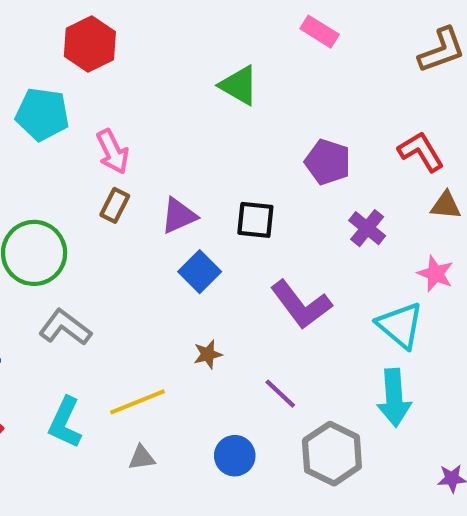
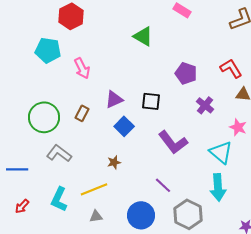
brown rectangle: (115, 205) -> (82, 113), moved
brown star: (208, 354) -> (114, 162), moved
blue circle: (235, 456) -> (141, 215), size x1.4

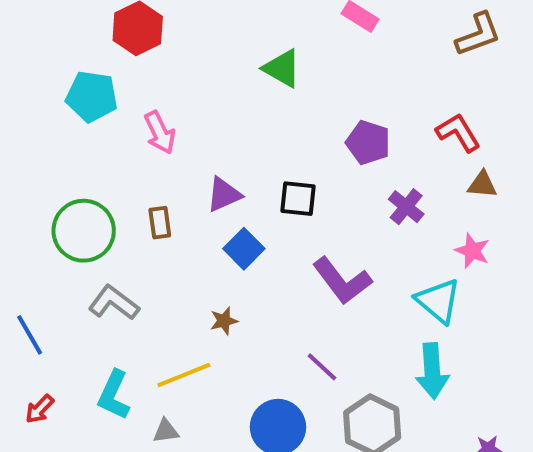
brown rectangle: (82, 113) -> (160, 223), turned -35
blue line: (17, 169) -> (30, 335), turned 60
gray triangle: (96, 216) -> (166, 431), moved

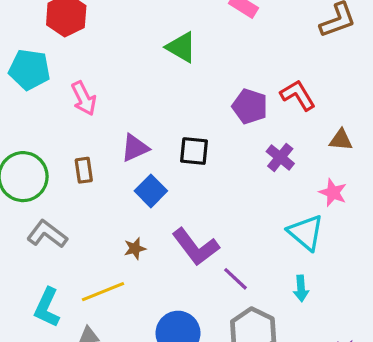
red L-shape: (458, 133) -> (298, 95), moved
purple L-shape: (342, 281) -> (196, 247), moved
purple line: (322, 367) -> (236, 279), moved
cyan arrow: (432, 371) -> (301, 288), size x0.6

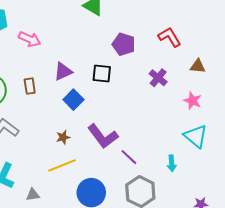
pink arrow: (84, 98) -> (30, 39), turned -40
purple pentagon: (250, 106) -> (124, 44), moved
cyan triangle: (306, 233) -> (196, 136), moved
yellow line: (103, 292) -> (62, 165), moved

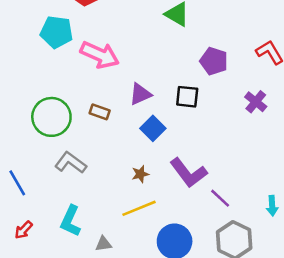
pink arrow: (30, 39) -> (100, 55), size x1.4
brown rectangle: (30, 86) -> (100, 112), turned -63

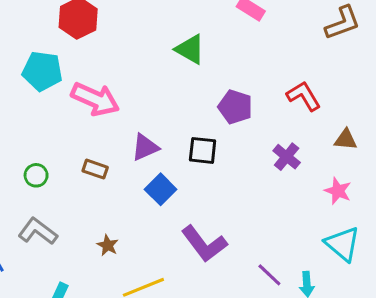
green circle: (51, 117) -> (36, 175), size x0.5
gray L-shape: (70, 163) -> (38, 231), moved
brown star: (140, 174) -> (108, 245), moved, turned -30
purple line: (220, 198) -> (269, 275), moved

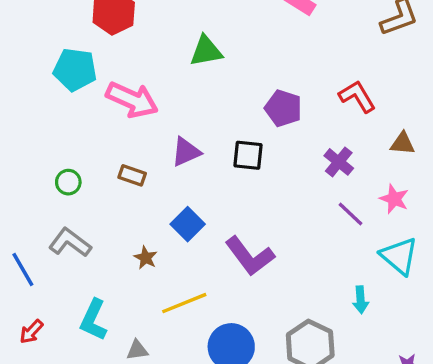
green triangle: (190, 49) -> (206, 51), moved, turned -40
blue square: (161, 189) -> (188, 224), moved
purple line: (269, 275) -> (351, 214), moved

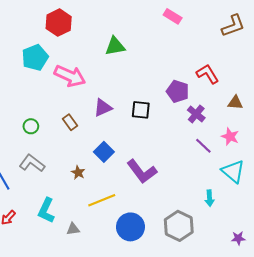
cyan pentagon: (75, 70) -> (35, 57), turned -30
purple pentagon: (283, 108) -> (178, 91), moved
brown rectangle: (132, 175) -> (70, 122), turned 35

